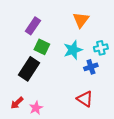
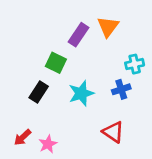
purple rectangle: (33, 26) -> (79, 35), moved
cyan star: (73, 50) -> (81, 93), moved
black rectangle: (29, 69) -> (39, 92), size x0.7

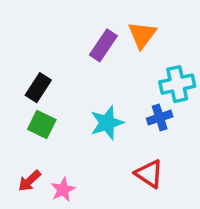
green square: (56, 63) -> (42, 125), moved
cyan cross: (135, 64) -> (177, 84), size x1.4
black rectangle: (39, 92) -> (38, 88), moved

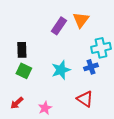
black rectangle: (38, 88) -> (22, 50), turned -35
pink star: (63, 190) -> (45, 108), moved

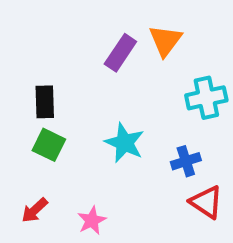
blue cross: (91, 67) -> (186, 161), moved
cyan star: (61, 70) -> (125, 143), turned -30
red triangle: (85, 99) -> (206, 202), moved

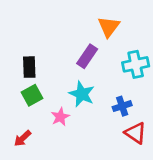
purple rectangle: (120, 53) -> (87, 56), moved
green square: (49, 145) -> (32, 95), turned 35
pink star: (92, 220) -> (60, 117), moved

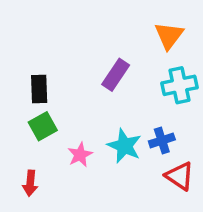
orange triangle: (109, 27) -> (169, 36), moved
cyan star: (82, 94) -> (124, 146), moved
red arrow: (23, 138) -> (30, 183), turned -42

